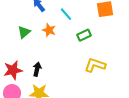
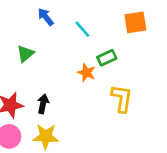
orange star: (49, 30) -> (86, 73), moved
yellow L-shape: (95, 65) -> (122, 98), turned 80

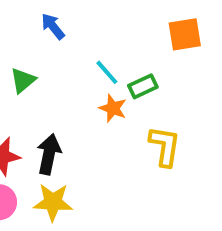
cyan line: (82, 29) -> (107, 72), moved
black arrow: (43, 104) -> (49, 154), size x1.4

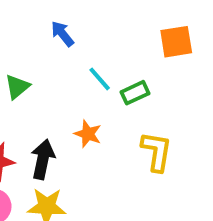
blue arrow: (53, 26) -> (62, 34), moved
orange star: (113, 108) -> (88, 134), moved

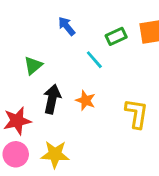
green rectangle: (135, 93) -> (116, 36), moved
black arrow: (43, 159) -> (52, 99), moved

